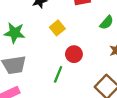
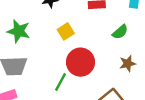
red circle: (74, 54) -> (80, 62), size x1.5

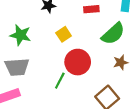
green semicircle: (120, 32) -> (113, 34), size x1.6

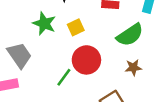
green star: (21, 35) -> (44, 24), moved
gray trapezoid: (17, 67) -> (19, 55), turned -130

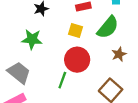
yellow square: (76, 27) -> (76, 30), moved, turned -32

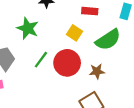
brown star: (119, 54) -> (97, 71), moved
green line: (62, 80) -> (41, 60), moved

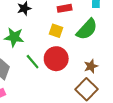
green line: (41, 60) -> (33, 62), turned -63
brown star: (97, 71) -> (91, 66), moved

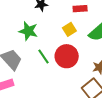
yellow square: (56, 31) -> (69, 29), turned 32

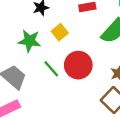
yellow square: (69, 29) -> (60, 32), moved

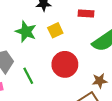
green line: (51, 69) -> (28, 76), moved

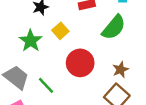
green star: (26, 32) -> (31, 41), turned 30

